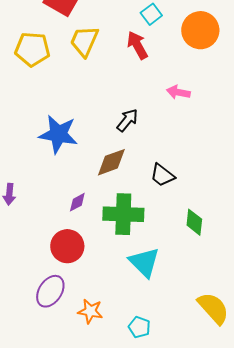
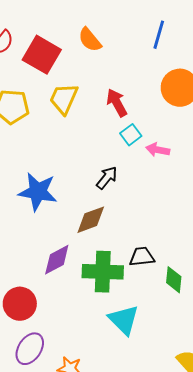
cyan square: (151, 14) -> (131, 135), moved
black trapezoid: (162, 175) -> (142, 257), moved, turned 136
purple diamond: (77, 202) -> (57, 260), size x1.6
red circle: (67, 246) -> (20, 304), moved

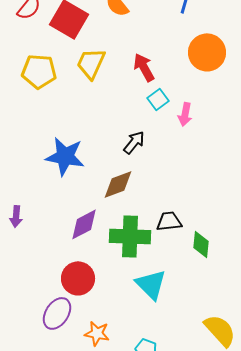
pink arrow: (158, 150) -> (185, 114), turned -90
red circle: (20, 304) -> (78, 278), moved

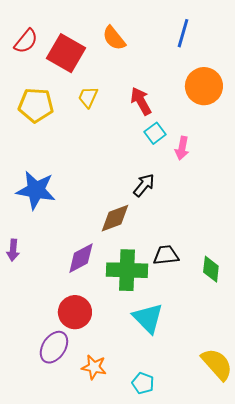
yellow trapezoid: (91, 63) -> (88, 97), size x0.7
black arrow: (134, 142) -> (144, 185), moved
blue star: (65, 156) -> (36, 190), moved
green diamond: (201, 244) -> (211, 269), moved

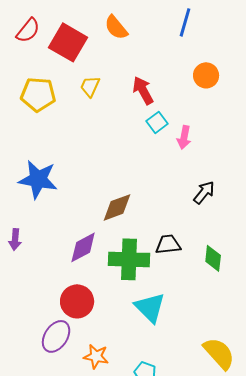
orange circle: (204, 86) -> (206, 75), size x0.7
black arrow: (144, 185) -> (204, 192), moved

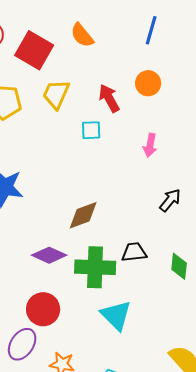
orange circle: (206, 75) -> (148, 83), moved
yellow trapezoid: (90, 86) -> (56, 94), size x1.4
cyan square: (157, 122) -> (91, 130), moved, turned 35
purple diamond: (83, 247) -> (49, 255), turned 52

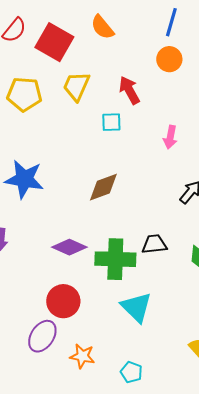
orange circle: (148, 83) -> (169, 59), moved
brown diamond: (83, 215) -> (103, 187), moved

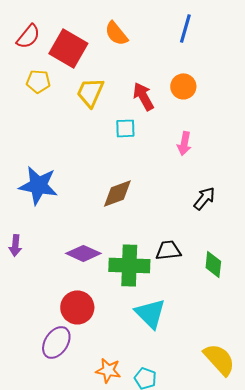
orange circle: (169, 59) -> (183, 86), moved
yellow pentagon: (24, 94) -> (38, 81), moved, size x0.7
orange star: (82, 356) -> (108, 370), moved

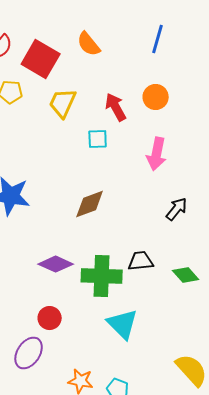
pink arrow: (184, 143) -> (157, 154), size x1.4
green diamond: (213, 264) -> (186, 275), turned -48
red circle: (77, 307) -> (50, 318), size x0.7

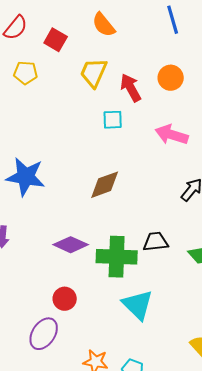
blue line: (158, 39) -> (173, 20), turned -32
red square: (41, 59) -> (56, 40), size x0.6
yellow trapezoid: (63, 103) -> (94, 73), moved
pink arrow: (157, 154) -> (172, 135), turned 96

